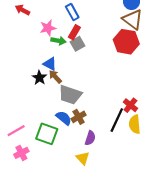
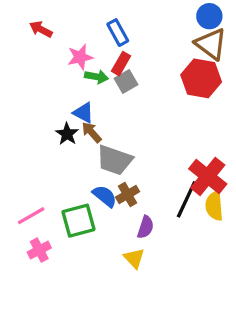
red cross: (130, 105) -> (208, 176), size x1.6
green square: (47, 134) -> (79, 221), turned -35

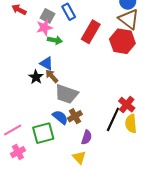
red rectangle: (121, 64) -> (91, 32), moved, size x1.5
gray square: (126, 82) -> (47, 16), moved, turned -32
red cross: (208, 176) -> (127, 105), size x0.7

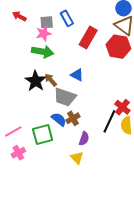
gray square: (47, 16) -> (47, 22), turned -32
green arrow: (55, 40) -> (43, 52), moved, size x1.5
blue triangle: (46, 63) -> (77, 75), moved
black star: (36, 77) -> (36, 81), size x1.5

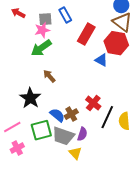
green arrow: (43, 52) -> (41, 48), turned 135
blue triangle: (77, 75) -> (101, 60), moved
black star: (36, 81) -> (30, 98), moved
gray trapezoid: (65, 97) -> (63, 136), moved
red cross: (122, 107) -> (93, 103), moved

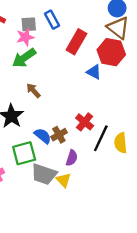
gray trapezoid: (63, 136) -> (44, 174), moved

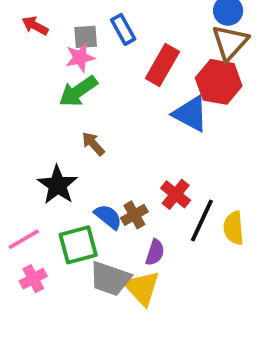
brown triangle: (118, 28) -> (230, 43), turned 35
blue triangle: (94, 72) -> (191, 114), size x1.5
yellow triangle: (64, 180) -> (142, 288), size x1.5

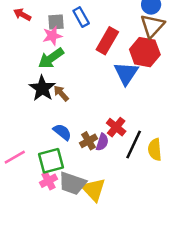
blue triangle: (191, 114) -> (126, 73), turned 36
black star: (58, 185) -> (42, 88), moved
blue semicircle: (108, 217) -> (62, 132), moved
purple semicircle: (155, 252) -> (102, 142), moved
pink cross: (33, 279) -> (49, 181), moved

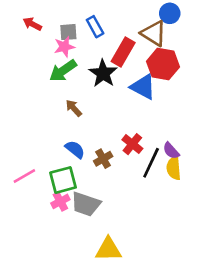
brown triangle: (152, 26) -> (154, 33), moved, turned -40
blue triangle: (126, 73) -> (143, 87), turned -36
black star: (42, 88) -> (103, 73), moved
purple semicircle: (102, 142) -> (171, 151), moved, turned 120
yellow triangle: (94, 190) -> (108, 249), moved, turned -48

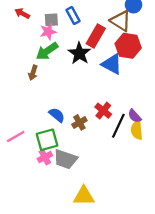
brown arrow: (74, 108) -> (33, 73), moved, turned -120

